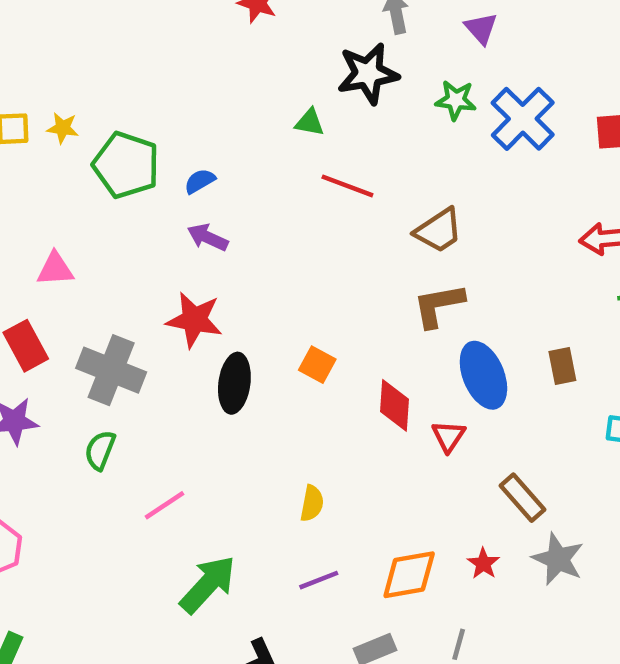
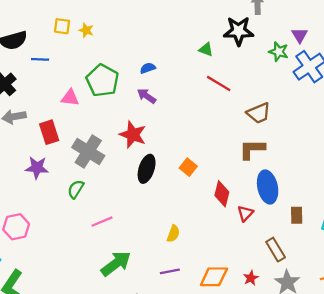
purple triangle: (481, 28) -> (300, 35), moved
green pentagon: (126, 165) -> (102, 80), moved
brown rectangle: (562, 366) -> (297, 215), moved

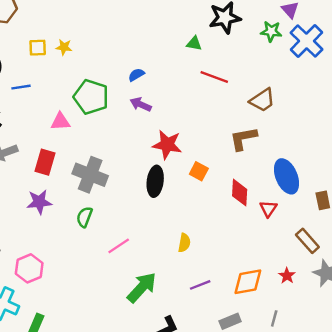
red rectangle: (49, 132) -> (45, 162), turned 45
red star: (133, 135) -> (167, 145), moved
brown L-shape: (252, 149) -> (243, 138), moved
yellow semicircle: (173, 234) -> (184, 243), moved

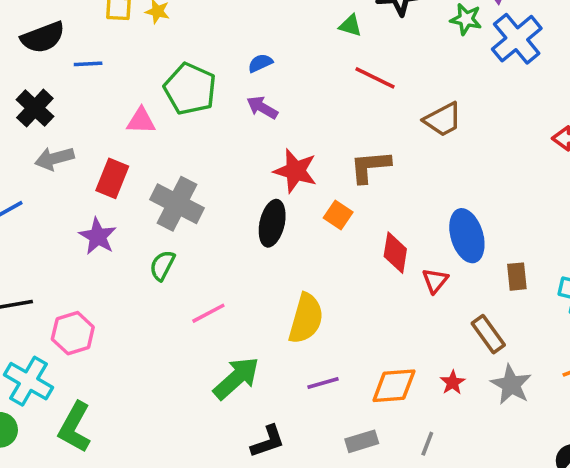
brown L-shape: (243, 138) -> (370, 166), moved
purple star: (39, 202) -> (98, 236), turned 30
yellow semicircle: (184, 243) -> (306, 319), size x1.8

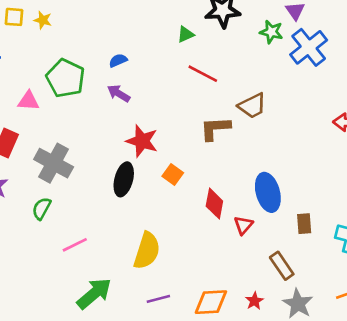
green triangle: (350, 26) -> (186, 34), turned -42
brown L-shape: (370, 166) -> (215, 128), moved

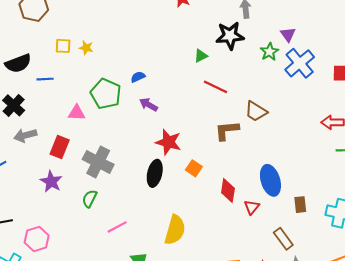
green star: (271, 32) -> (269, 52), turned 30
blue semicircle: (118, 60) -> (138, 77), moved
brown trapezoid: (252, 106) -> (256, 111), turned 60

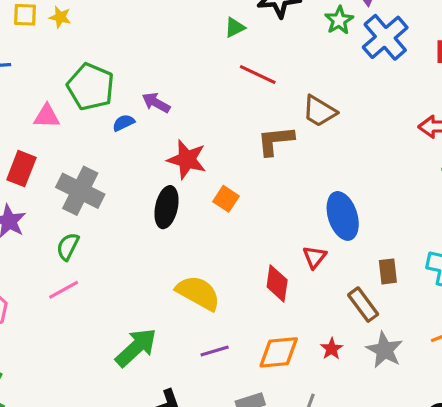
blue semicircle: (138, 77) -> (124, 123), moved
red diamond: (228, 191) -> (277, 283), moved
brown rectangle: (300, 205) -> (388, 271), moved
pink line: (117, 227) -> (64, 290), moved
yellow semicircle: (175, 230) -> (198, 293), turned -76

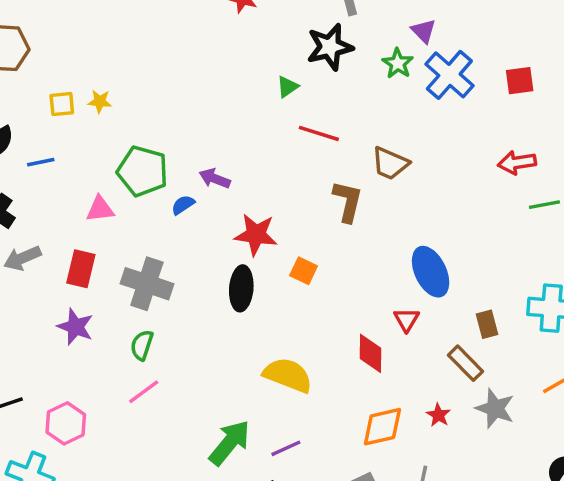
brown L-shape: (275, 141) -> (348, 201), turned 117
purple line: (215, 351) -> (286, 448), moved

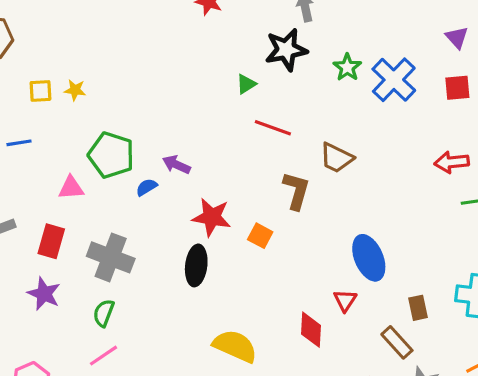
purple triangle: (424, 31) -> (457, 37), moved
orange square: (304, 271) -> (260, 236), moved

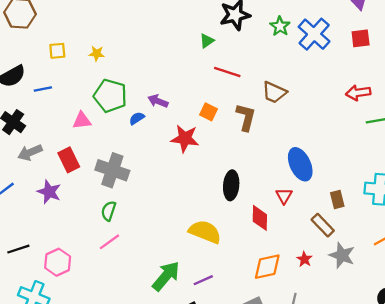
yellow star: (75, 90) -> (97, 54), moved
orange square: (260, 236) -> (208, 112), moved
red rectangle: (51, 241) -> (69, 160), turned -40
black ellipse: (196, 265) -> (231, 185), moved
purple star: (44, 294) -> (49, 192), moved

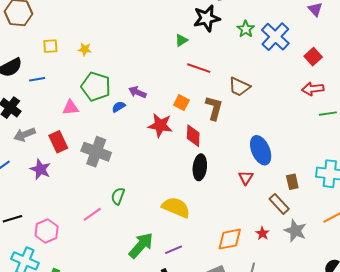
red square: (361, 38) -> (313, 57), moved, turned -36
green semicircle: (109, 211) -> (118, 196), moved
red diamond: (260, 218) -> (193, 136), moved

